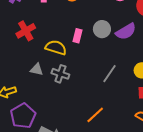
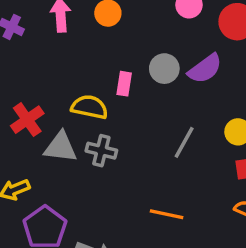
red cross: (26, 31) -> (27, 120), moved
gray triangle: (37, 70) -> (61, 147), size x1.5
orange line: (95, 115) -> (167, 214), turned 60

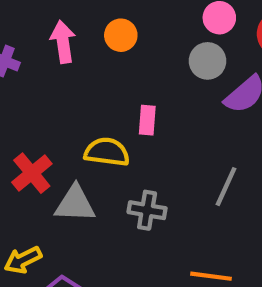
gray circle: (164, 69) -> (208, 61), moved
gray cross: (101, 151) -> (147, 210), moved

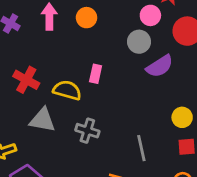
red cross: (32, 173) -> (26, 80), moved, turned -30
gray line: (226, 187) -> (141, 148), moved, turned -45

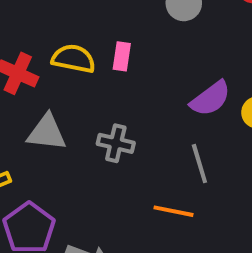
purple semicircle: (160, 66) -> (210, 99), moved
yellow semicircle: (67, 90) -> (73, 59), moved

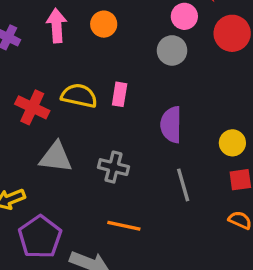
purple semicircle: (210, 99) -> (171, 125), moved, turned 126
orange line: (173, 211) -> (124, 226), moved

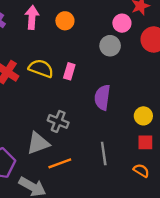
gray triangle: (56, 157) -> (38, 143), moved, turned -35
gray line: (183, 185) -> (104, 154), moved
orange line: (124, 226) -> (60, 163), turned -40

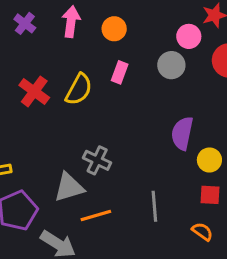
yellow semicircle: (41, 68) -> (79, 89), turned 95
pink rectangle: (69, 71) -> (120, 72), moved
purple semicircle: (102, 97) -> (182, 133), moved

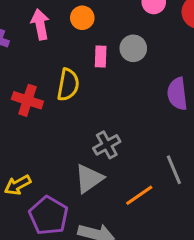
gray circle: (171, 65) -> (133, 48), moved
gray cross: (97, 160) -> (107, 145), turned -36
orange line: (96, 216) -> (139, 195), moved

